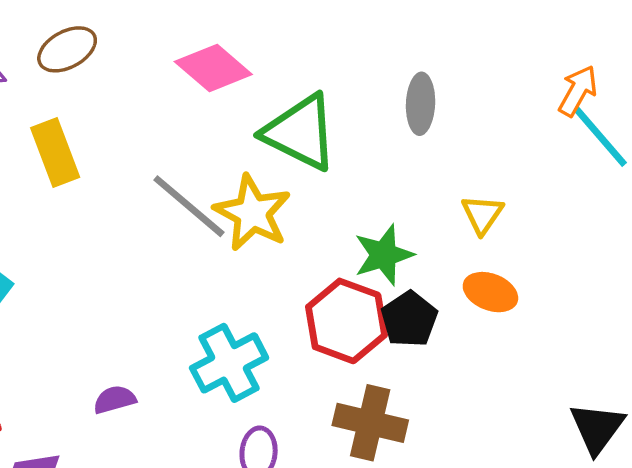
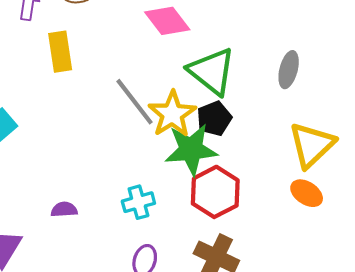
yellow triangle: (482, 214) -> (312, 145), size x1.8
green star: (384, 255) -> (191, 149), moved, size x1.4
black pentagon: (409, 319) -> (214, 118), moved
cyan cross: (229, 363) -> (138, 202), size x0.7

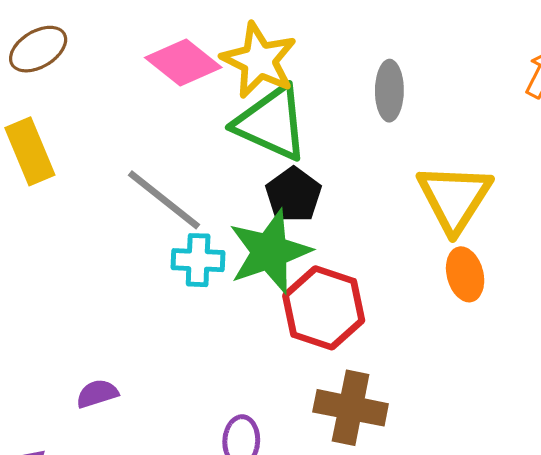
yellow star: (172, 114) -> (259, 60), moved
orange ellipse: (307, 193) -> (465, 274), turned 56
cyan cross: (138, 202) -> (198, 260), moved, turned 32

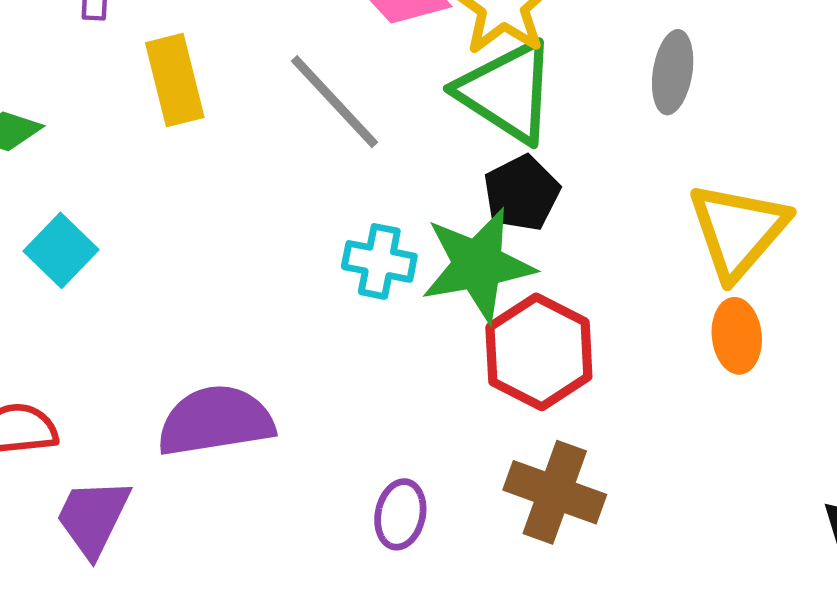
gray line: (164, 200) -> (334, 102), moved
purple semicircle: (97, 394) -> (216, 421), size x2.0

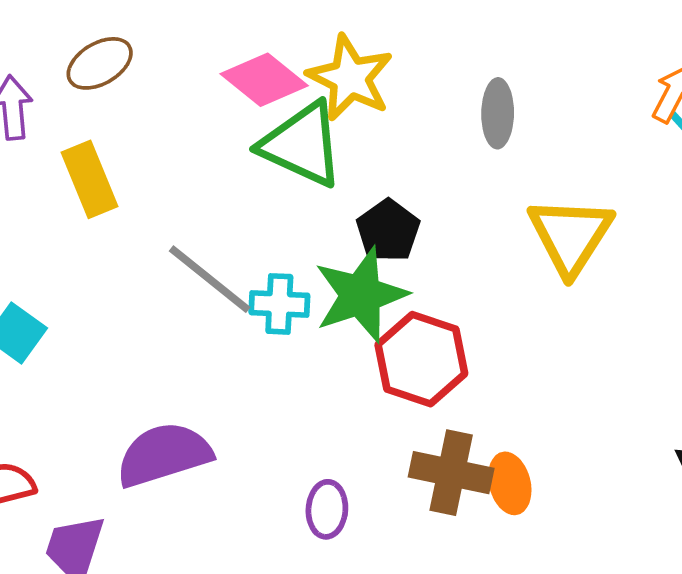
green triangle: (507, 92) -> (302, 144), moved
gray line: (334, 102) -> (210, 279), moved
orange ellipse: (737, 336) -> (510, 483), moved

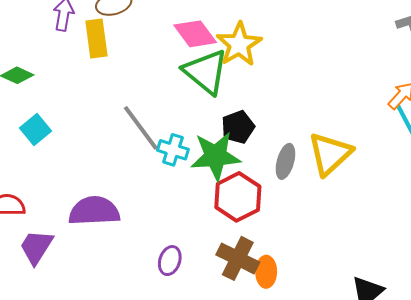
gray ellipse: (498, 113) -> (285, 161), moved
yellow rectangle: (89, 179) -> (96, 38), moved

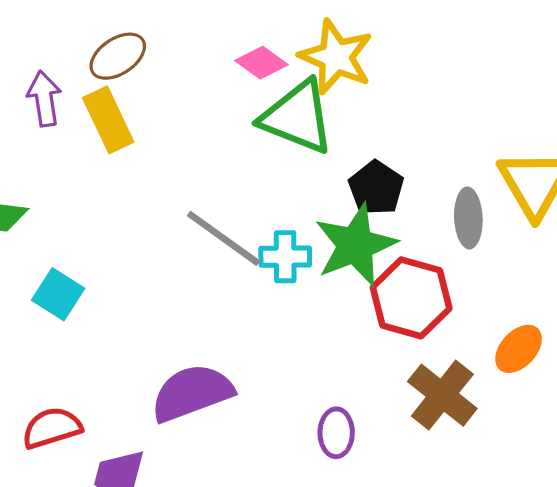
pink diamond: (195, 34) -> (261, 63), size x0.7
brown cross: (238, 258) -> (442, 395), turned 30
orange ellipse: (266, 272) -> (519, 349), moved, turned 60

